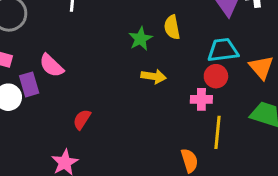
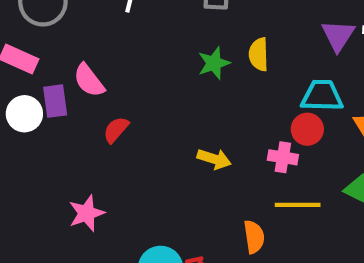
yellow arrow: (154, 76) -> (214, 159), moved
red semicircle: (82, 119) -> (116, 130), moved
yellow line: (218, 132) -> (298, 205), turned 76

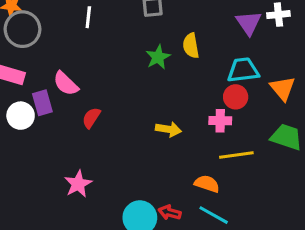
orange semicircle: (254, 237) -> (207, 184), turned -55

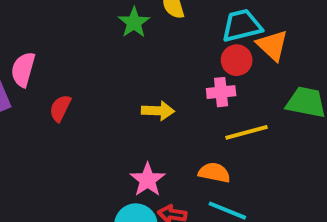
pink semicircle: (66, 84) -> (23, 69), turned 68
orange triangle: (283, 88) -> (272, 45), moved
pink star: (78, 184) -> (148, 180), moved

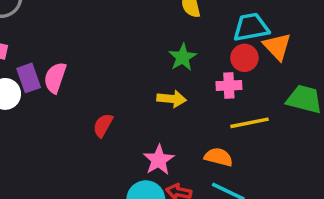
green star: (134, 22) -> (183, 57), moved
pink semicircle: (23, 69) -> (55, 78), moved
red semicircle: (60, 108) -> (103, 125), moved

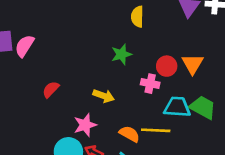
cyan trapezoid: (251, 27) -> (177, 107), moved
yellow arrow: (172, 99) -> (104, 96), moved
yellow line: (249, 123) -> (156, 130), moved

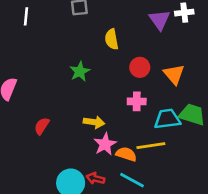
green star: (121, 54) -> (80, 71), moved
red circle: (167, 66) -> (140, 67), moved
pink star: (85, 125) -> (105, 144), moved

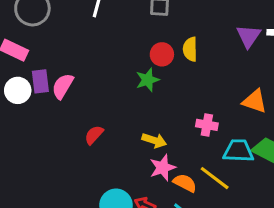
red circle: (140, 67) -> (162, 54), moved
orange triangle: (174, 74) -> (255, 101), turned -40
yellow line: (151, 146) -> (215, 178), turned 36

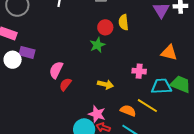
purple rectangle: (40, 81) -> (27, 52), turned -63
pink semicircle: (63, 86) -> (56, 70), moved
pink star: (163, 168) -> (97, 114), moved, turned -30

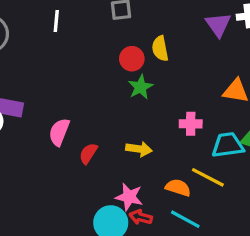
green star: (97, 45) -> (141, 87), moved
red semicircle: (65, 84) -> (88, 153), moved

